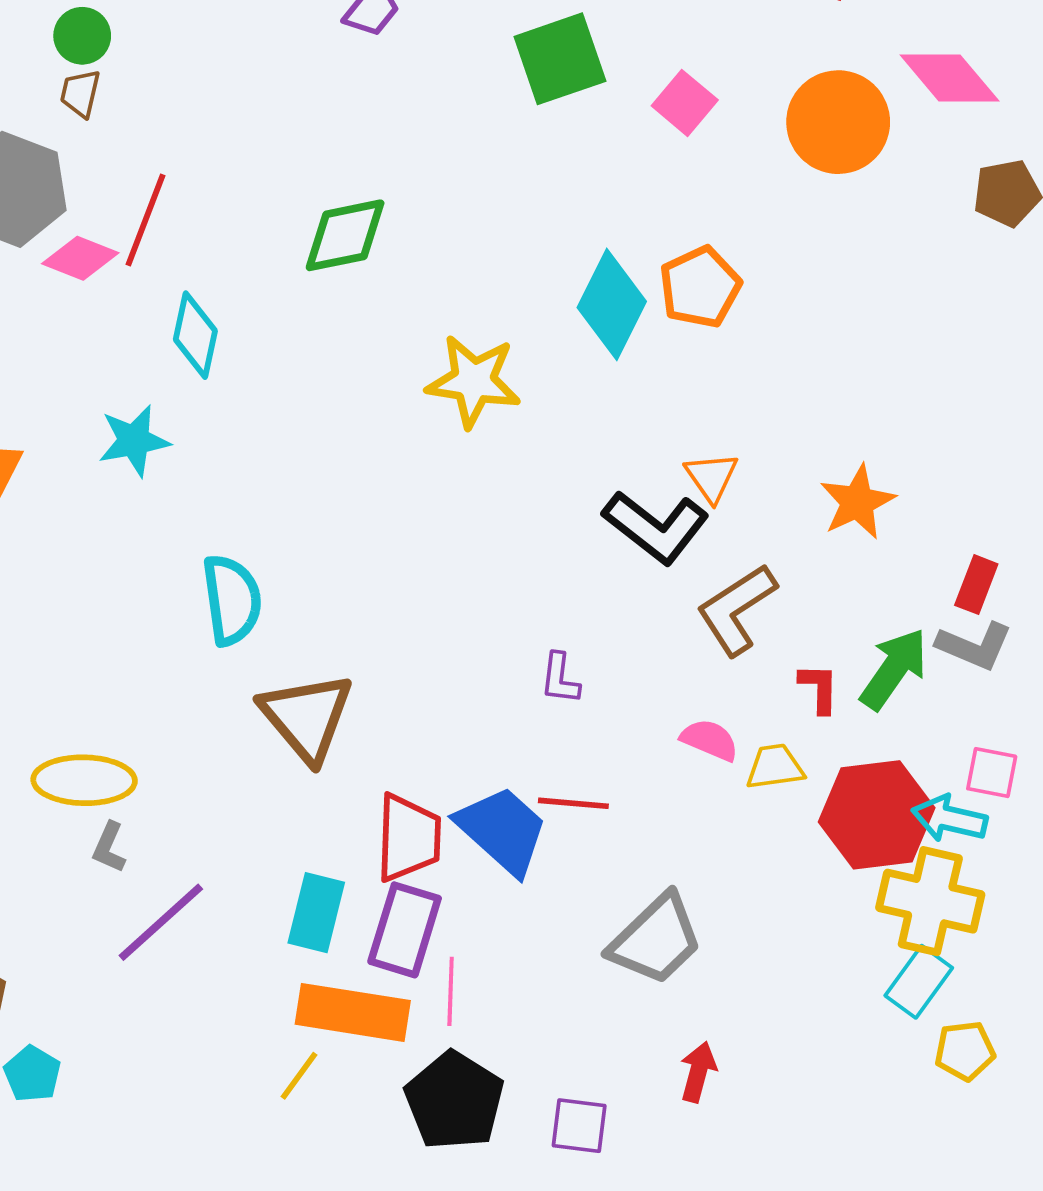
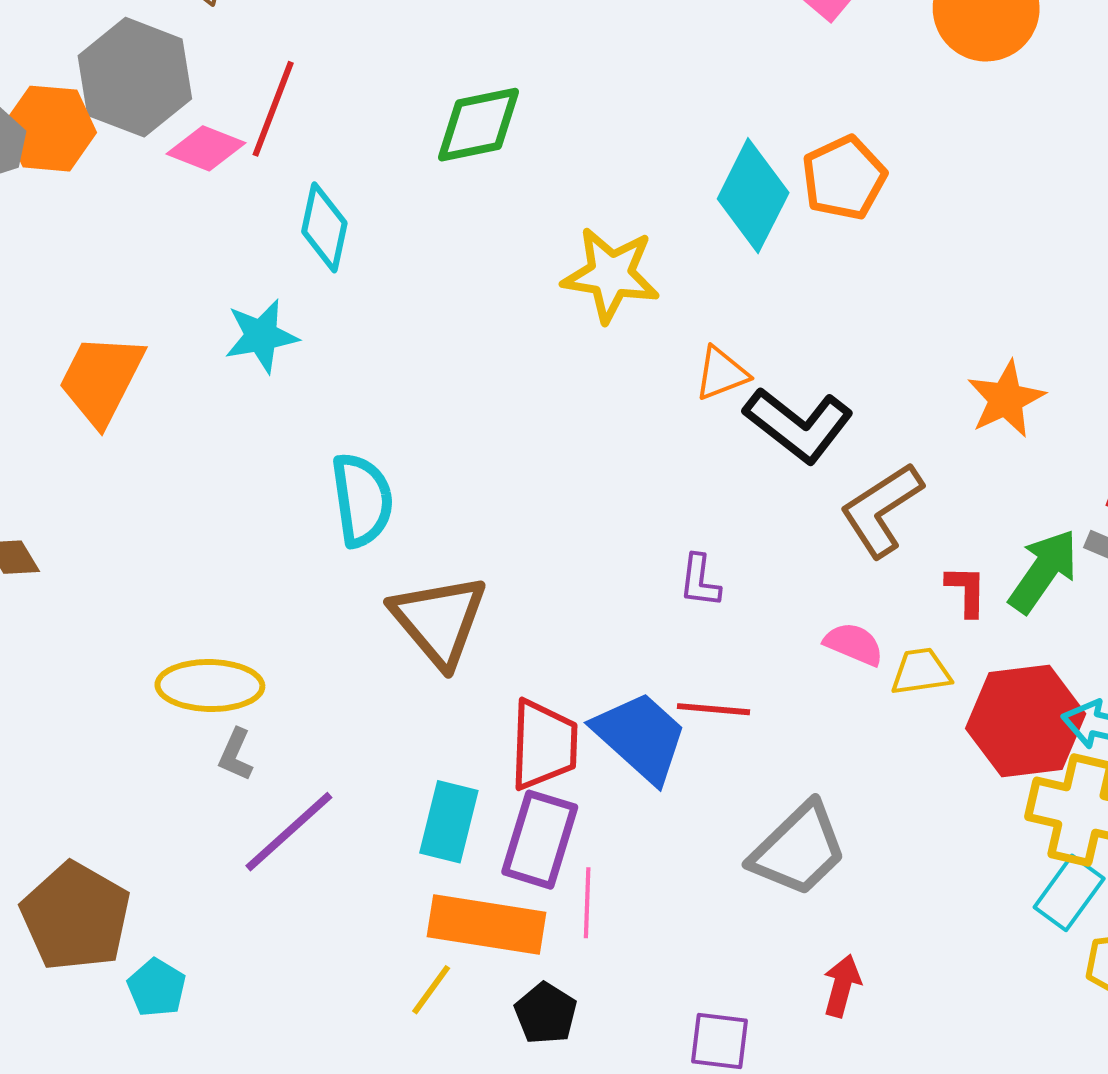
orange triangle: (712, 477) -> (721, 373), moved, turned 44
black pentagon: (454, 1101) -> (546, 1013), moved, size x0.6

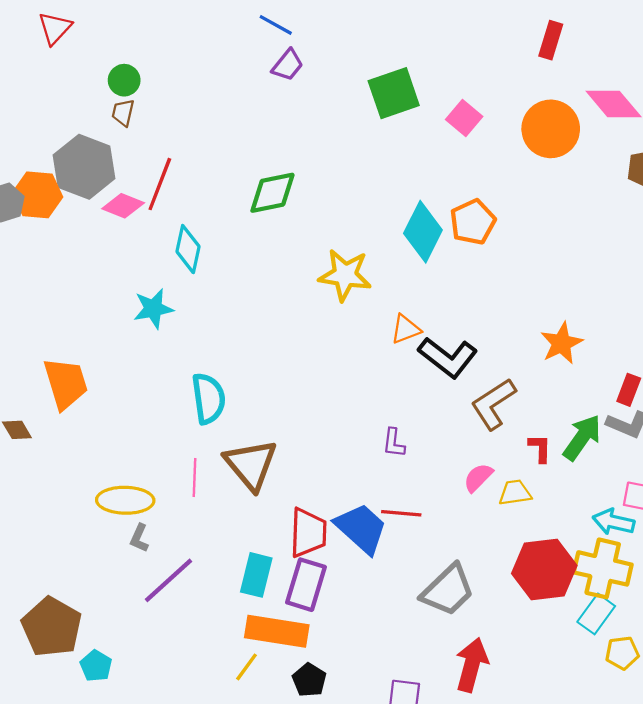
orange trapezoid: (101, 379) -> (66, 383), moved, turned 136
pink semicircle: (854, 644) -> (478, 478), turned -68
red hexagon: (1026, 721) -> (544, 570), moved
pink line: (587, 903) -> (194, 478), moved
red arrow: (842, 986) -> (472, 665), size x1.6

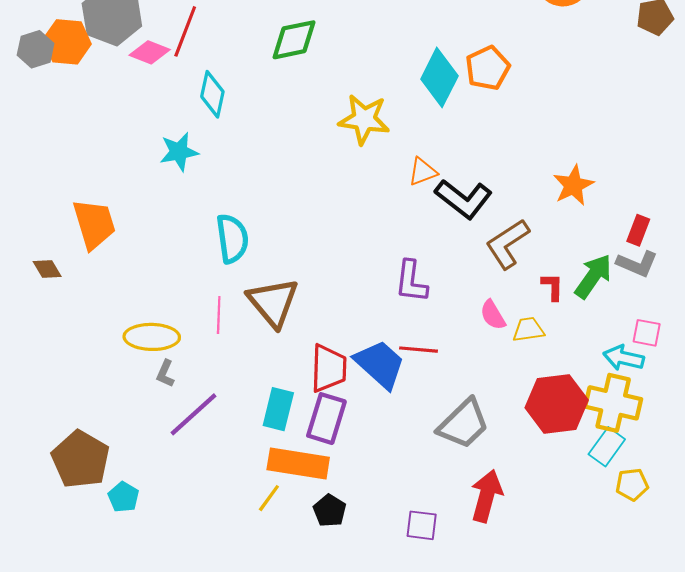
purple L-shape: (394, 443) -> (411, 282), size x1.5
pink semicircle: (478, 478) -> (493, 315), turned -76

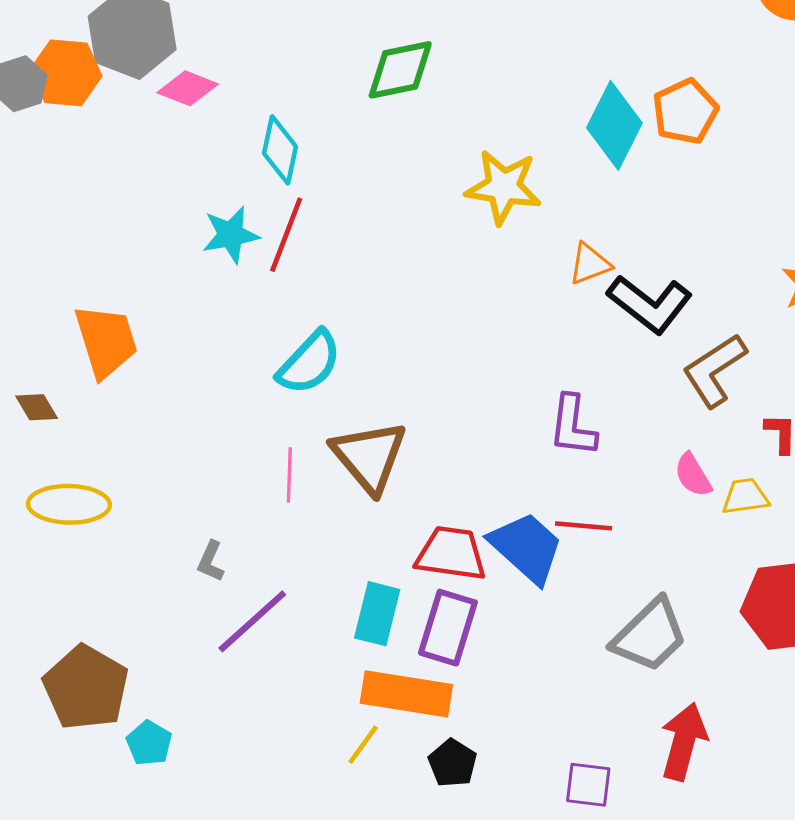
red line: (185, 31) -> (286, 235), moved
cyan semicircle: (232, 239) -> (309, 363), turned 51
yellow ellipse: (152, 337) -> (69, 504), moved
red trapezoid: (329, 368) -> (451, 554), turned -84

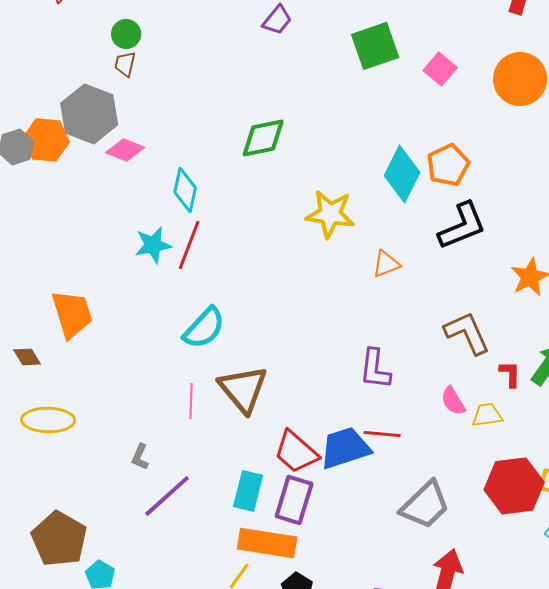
black L-shape: (650, 304) -> (462, 226), moved, turned -60
brown L-shape: (714, 370) -> (467, 333), turned 99
blue trapezoid: (527, 547) -> (345, 448), turned -60
red trapezoid: (451, 554) -> (296, 452), turned -147

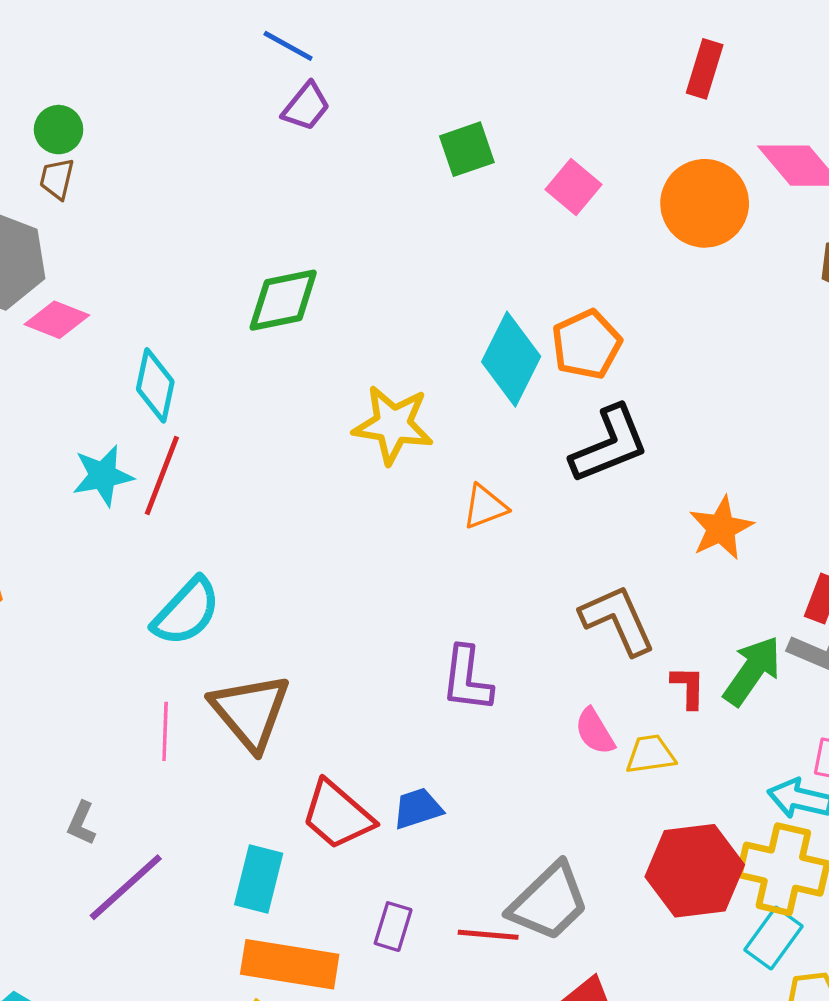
green square: (375, 46) -> (467, 149), size x0.7
red line: (382, 434) -> (488, 935), moved
blue trapezoid: (345, 448) -> (418, 808), size x0.6
purple rectangle: (294, 500) -> (393, 927), moved, size x0.6

